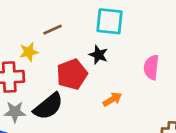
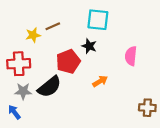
yellow star: (29, 52) -> (33, 35), moved

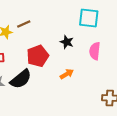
cyan square: (98, 20) -> (89, 18), moved
black star: (89, 46) -> (67, 42), moved

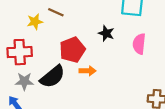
brown line: (24, 24) -> (56, 12), turned 48
orange arrow: (67, 74) -> (88, 71), moved, turned 32

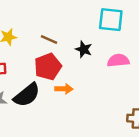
brown line: (56, 12) -> (49, 39), moved
pink semicircle: (139, 44) -> (118, 60), turned 78

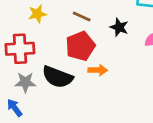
black semicircle: (27, 95) -> (57, 77), turned 60

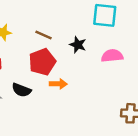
black semicircle: (57, 77) -> (21, 90), size x0.7

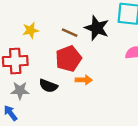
black star: (78, 45) -> (97, 28), moved, size x1.5

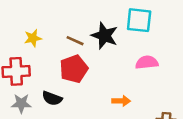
orange arrow: (84, 80) -> (121, 101), moved

